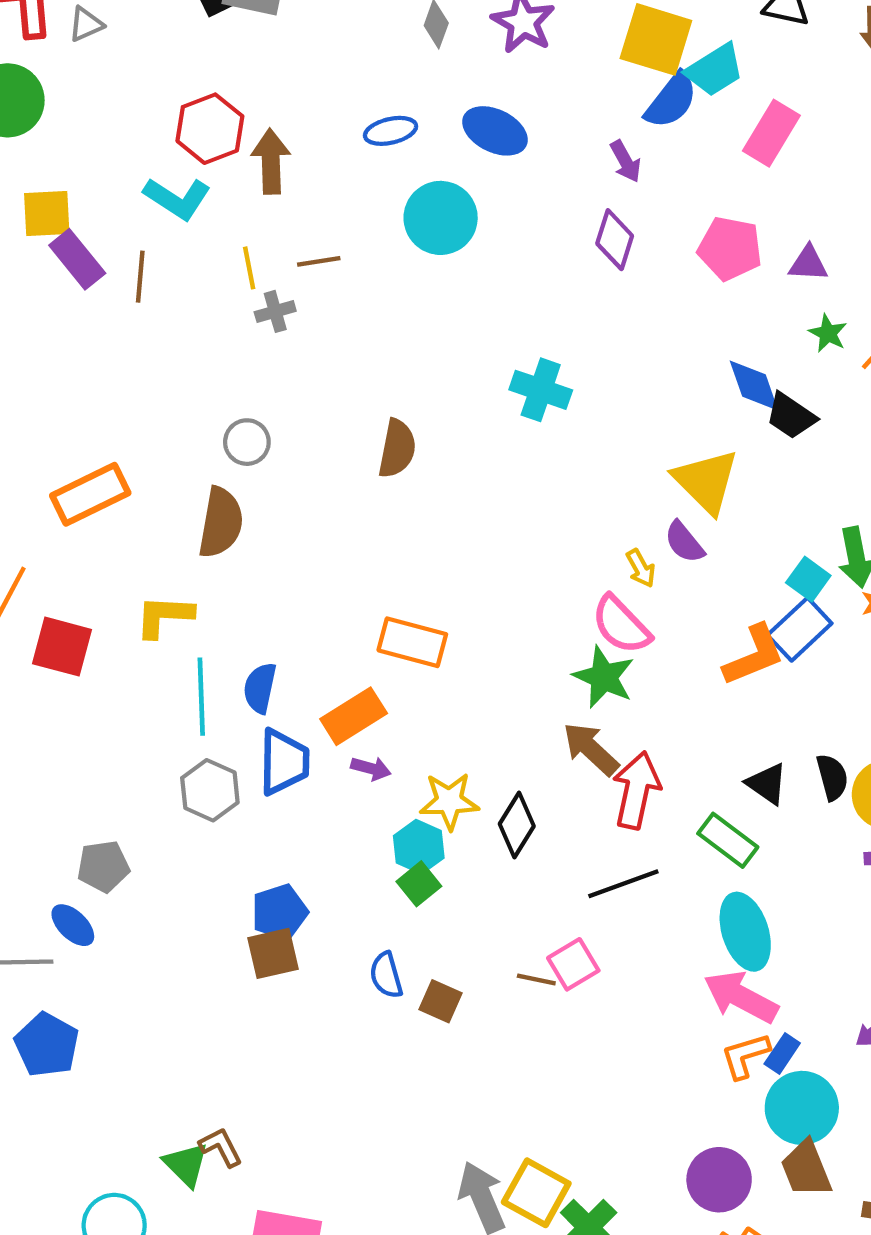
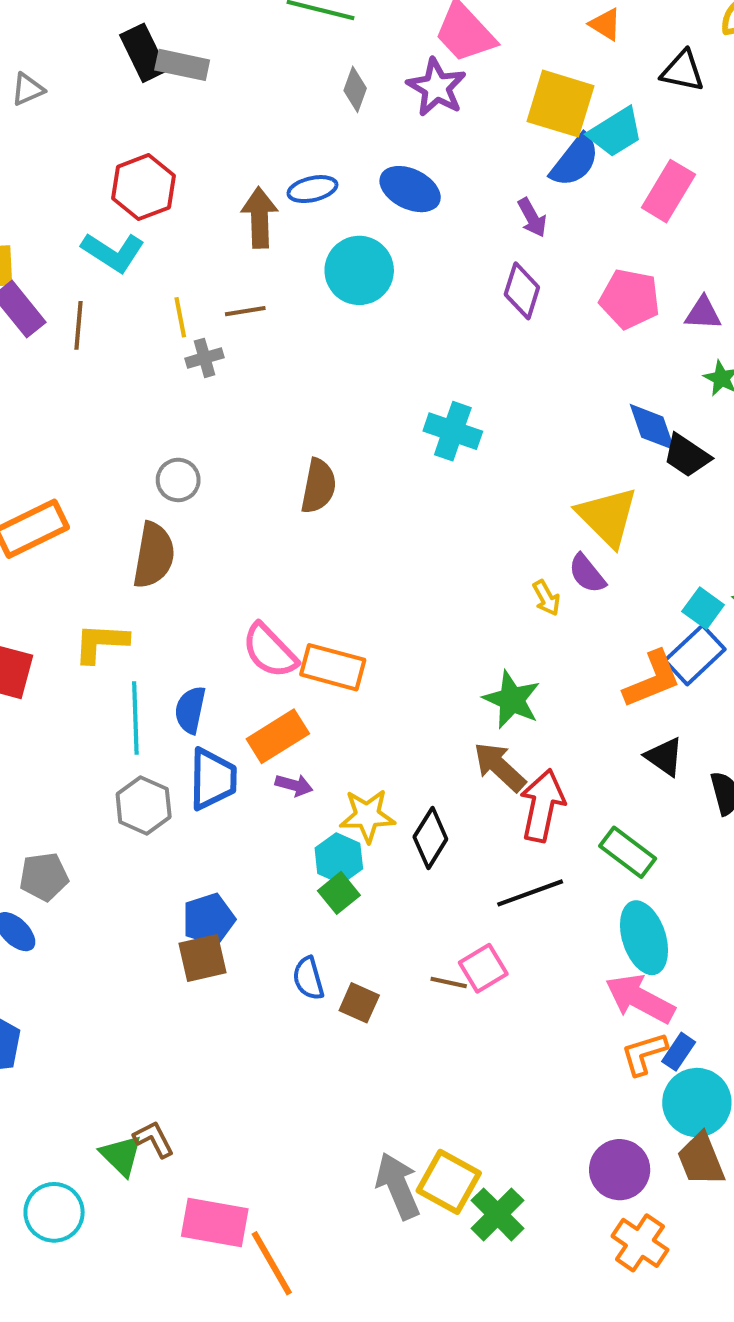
brown arrow: (271, 161) -> (260, 218), moved
pink semicircle: (621, 625) -> (270, 651), moved
black triangle: (767, 784) -> (664, 757), moved

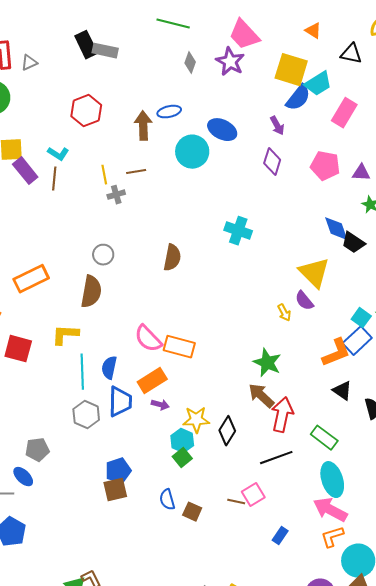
blue ellipse: (410, 189) -> (222, 130), moved
cyan L-shape: (113, 252) -> (58, 154), moved, size x0.7
blue rectangle: (679, 1052) -> (280, 536), moved

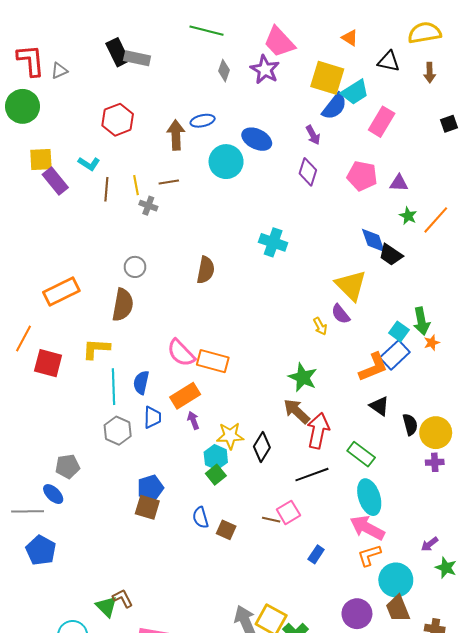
brown line: (54, 179) -> (106, 189), moved
gray cross: (116, 195) -> (148, 206), turned 36
blue trapezoid: (120, 402) -> (152, 417), size x0.7
purple arrow: (160, 405) -> (193, 420), turned -126
brown square: (115, 490) -> (147, 507), turned 30

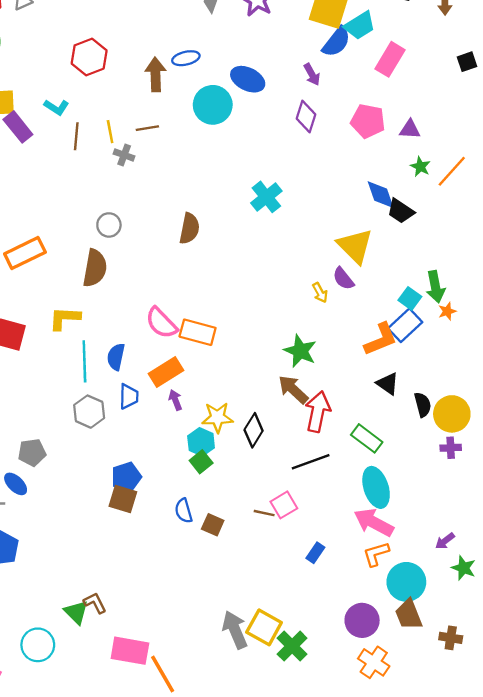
cyan cross: (273, 242) -> (266, 197), turned 32

